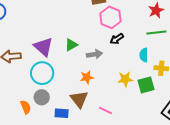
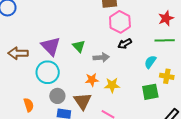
green triangle: (71, 45) -> (79, 46), turned -48
cyan semicircle: (144, 55) -> (150, 62), turned 32
yellow star: (125, 79) -> (112, 85), moved
gray circle: (42, 97) -> (57, 96), moved

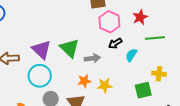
red star: (166, 18) -> (140, 17), moved
green triangle: (79, 46) -> (69, 48), size x1.5
cyan semicircle: (150, 62) -> (131, 55), moved

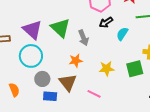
gray arrow: (92, 58) -> (83, 38), turned 77
yellow star: (105, 85) -> (107, 69), moved

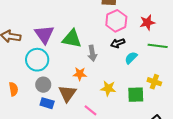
green triangle: (60, 28) -> (72, 39), turned -45

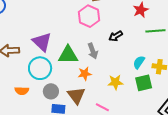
pink hexagon: (116, 21) -> (89, 16), moved
green triangle: (72, 39) -> (68, 55), moved
cyan semicircle: (131, 58) -> (139, 62), moved
orange semicircle: (13, 89) -> (22, 91), moved, turned 112

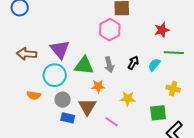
black arrow: (116, 36) -> (133, 63), moved, turned 144
cyan semicircle: (139, 62) -> (154, 65), moved
green square: (144, 83) -> (158, 113), moved

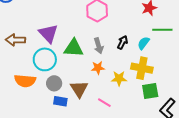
orange star: (98, 86) -> (98, 68), moved
yellow cross: (173, 89) -> (142, 68), moved, size x1.5
orange semicircle: (34, 95) -> (25, 81), size x1.5

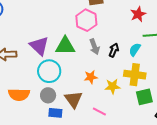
gray arrow: (99, 46) -> (94, 47), moved
green triangle: (74, 48) -> (65, 46), moved
cyan circle: (45, 59) -> (49, 71), moved

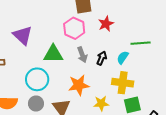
red star: (138, 14) -> (106, 24), moved
purple triangle: (39, 46) -> (23, 35), moved
orange star: (91, 77) -> (79, 85), size x1.5
yellow star: (113, 86) -> (101, 103), moved

